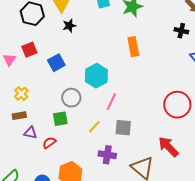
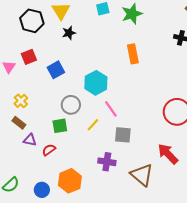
pink line: (111, 102) -> (111, 109), turned -60
brown rectangle: (19, 116) -> (19, 123), turned 48
yellow line: (94, 127) -> (93, 125), moved

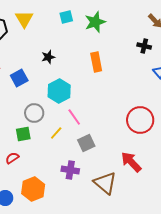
black star: (69, 33) -> (48, 57), moved
gray square: (123, 135) -> (86, 143), turned -30

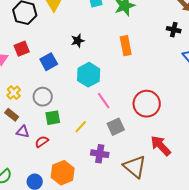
gray circle: (34, 113) -> (43, 97), moved
red circle: (140, 120) -> (147, 104), moved
yellow line: (56, 133) -> (81, 127), moved

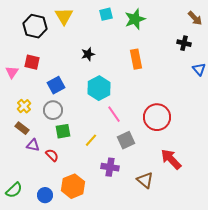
red square: (22, 49) -> (32, 62), turned 35
blue square: (49, 62) -> (56, 85), moved
red semicircle: (42, 142) -> (52, 155), turned 80
brown triangle: (135, 167) -> (145, 180), size x0.7

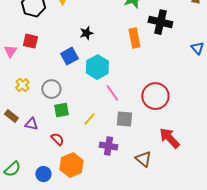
black cross: (184, 43) -> (160, 22), moved, size x1.6
blue square: (56, 85) -> (69, 56), moved
brown rectangle: (22, 128) -> (11, 116), moved
gray square: (126, 140) -> (124, 119), turned 30
red semicircle: (52, 155) -> (57, 139), moved

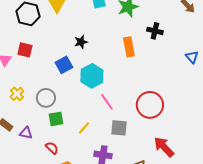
black cross: (160, 22) -> (155, 31), size x0.7

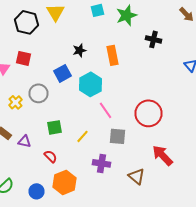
orange rectangle: (129, 47) -> (112, 55), moved
gray circle: (46, 98) -> (38, 93), moved

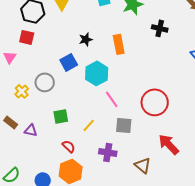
red square: (24, 58) -> (27, 37), moved
red semicircle: (50, 156) -> (69, 146), moved

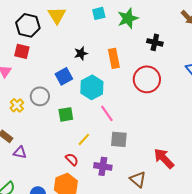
red circle: (155, 102) -> (147, 79), moved
green square: (61, 116) -> (66, 114), moved
purple triangle: (31, 130) -> (20, 152), moved
red semicircle: (69, 146) -> (72, 159), moved

